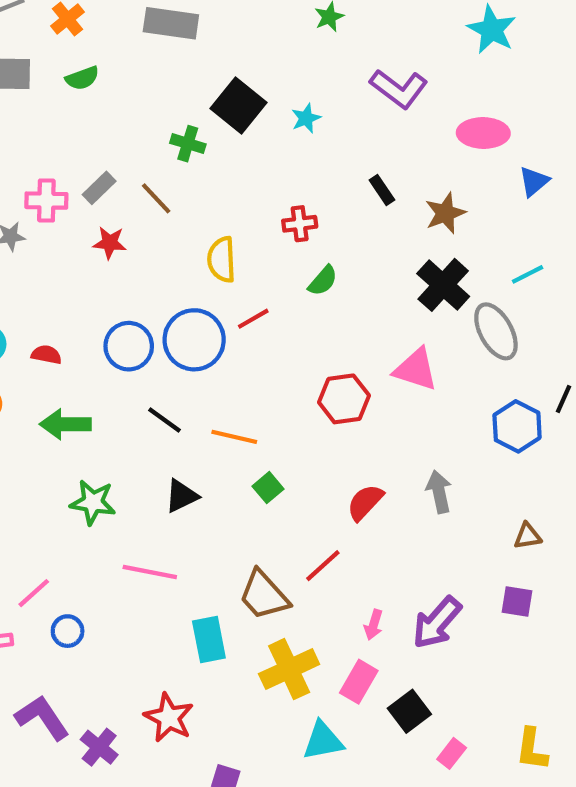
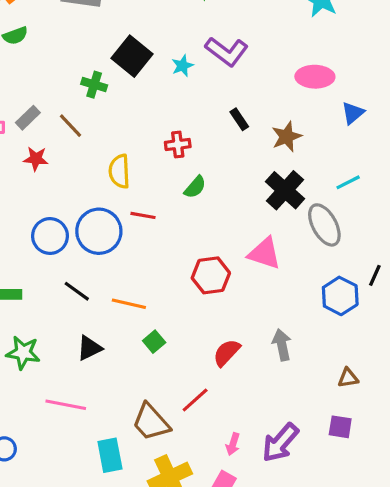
purple L-shape: (399, 89) -> (227, 51), moved
red line: (253, 319) -> (143, 215), turned 40

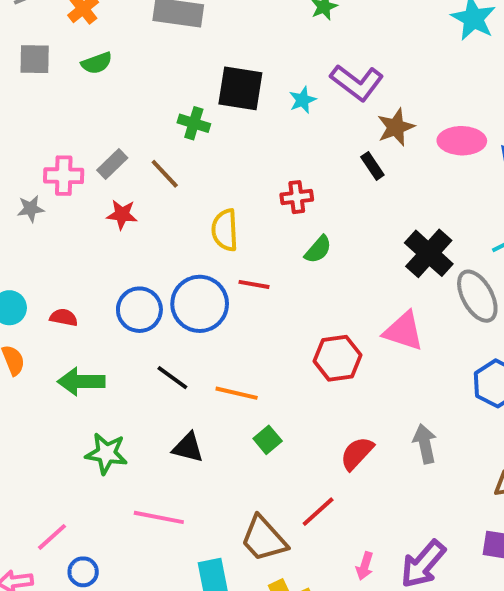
black square: (132, 56) -> (240, 88), turned -30
pink ellipse: (315, 77) -> (462, 141), moved
brown star: (287, 137) -> (396, 127), moved
black triangle: (89, 348) -> (188, 448), turned 40

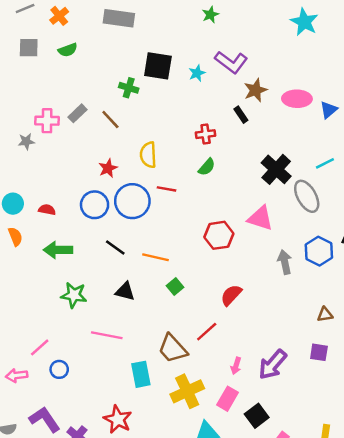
red cross: (297, 197) -> (206, 134), moved
red star: (122, 215) -> (108, 168), moved, turned -30
gray arrow: (425, 444) -> (285, 262), moved

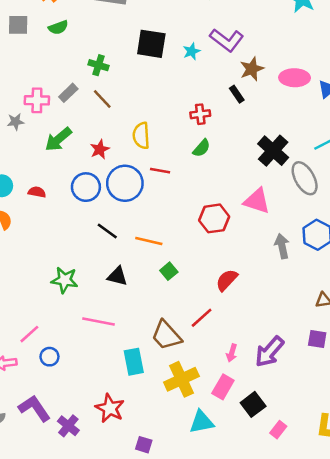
green cross: (129, 88) -> (99, 65), moved
green arrow: (58, 250) -> (58, 139), moved, turned -40

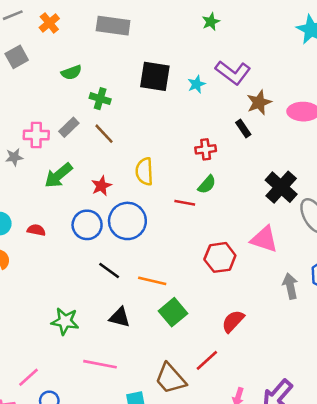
gray square: (18, 25) -> (17, 57), turned -30
green semicircle: (58, 27) -> (71, 72), moved
red line: (160, 171) -> (185, 203), moved
green square: (169, 271) -> (173, 312), size x1.5

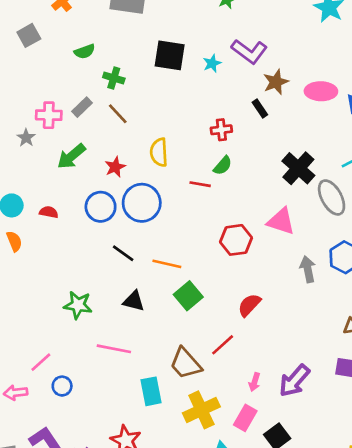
gray star: (14, 157) -> (26, 138), turned -30

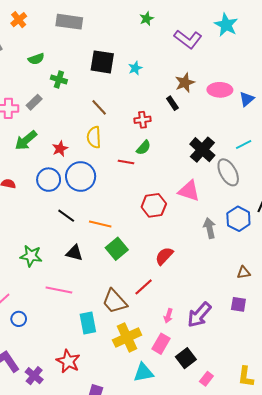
purple L-shape: (249, 51) -> (188, 39), moved
brown line: (118, 114) -> (99, 107), moved

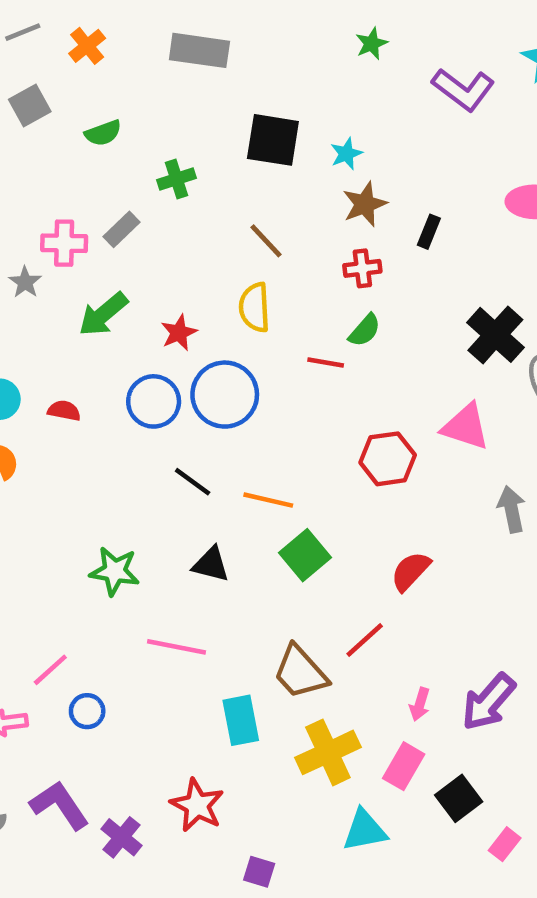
green semicircle: (36, 59) -> (103, 133), moved
green cross: (59, 79) -> (177, 179), turned -35
brown star: (185, 83) -> (365, 204), moved
black rectangle: (172, 103) -> (429, 232), turned 56

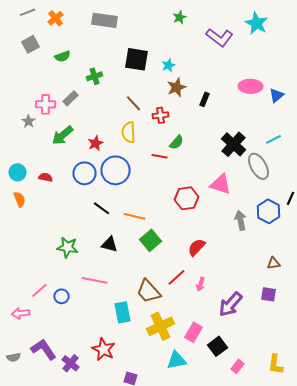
red cross: (362, 268) -> (160, 115), moved
pink arrow: (420, 704) -> (200, 284), moved
blue circle: (87, 711) -> (62, 296), moved

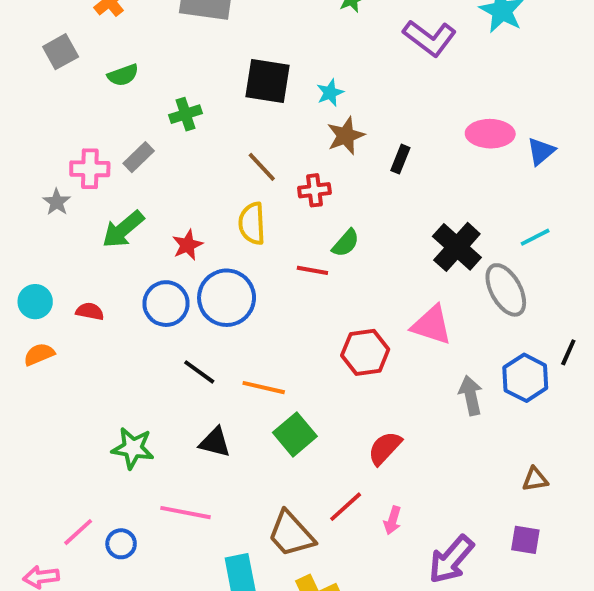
orange semicircle: (20, 199) -> (39, 354), turned -91

